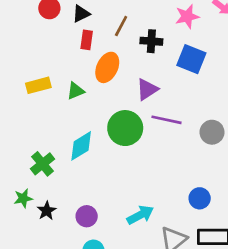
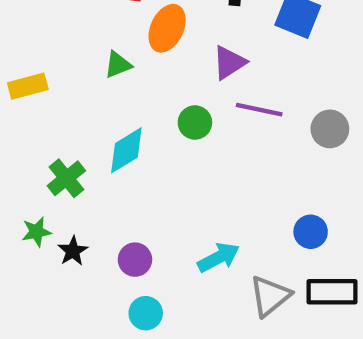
yellow rectangle: (38, 85) -> (28, 86), moved
green circle: (125, 128) -> (195, 123), size x0.6

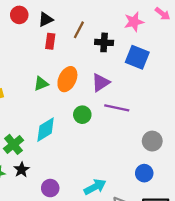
orange ellipse: (167, 28) -> (67, 79), moved
gray circle: (330, 129) -> (152, 141), moved
black star: (73, 251) -> (22, 170), moved

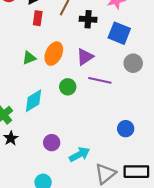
gray circle: (152, 141) -> (133, 63), moved
blue circle: (144, 173) -> (126, 129), moved
purple circle: (50, 188) -> (52, 143), moved

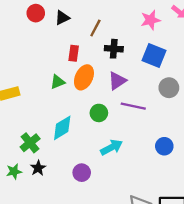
red rectangle: (38, 18) -> (74, 53), moved
black cross: (88, 19) -> (114, 49), moved
blue circle: (126, 129) -> (164, 146), moved
cyan arrow: (80, 154) -> (111, 147), moved

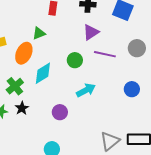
orange ellipse: (84, 77) -> (24, 53), moved
gray circle: (169, 88) -> (137, 48), moved

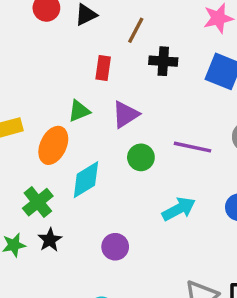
purple triangle: (91, 32) -> (125, 114), moved
cyan arrow: (86, 90) -> (179, 209), moved

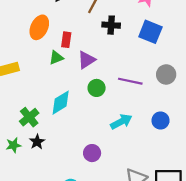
red rectangle: (103, 68) -> (66, 40), moved
orange ellipse: (53, 145) -> (39, 27), moved
purple circle: (115, 247) -> (92, 153), moved

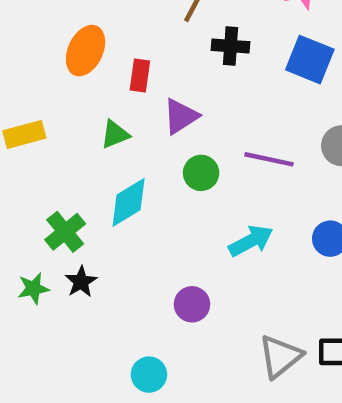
green triangle: (56, 58) -> (115, 134), moved

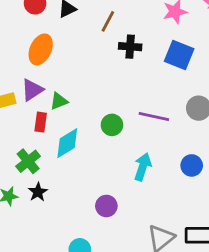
red rectangle: (140, 75) -> (41, 122), moved
purple triangle: (181, 116) -> (32, 90), moved
cyan arrow: (251, 241) -> (143, 167), turned -44

